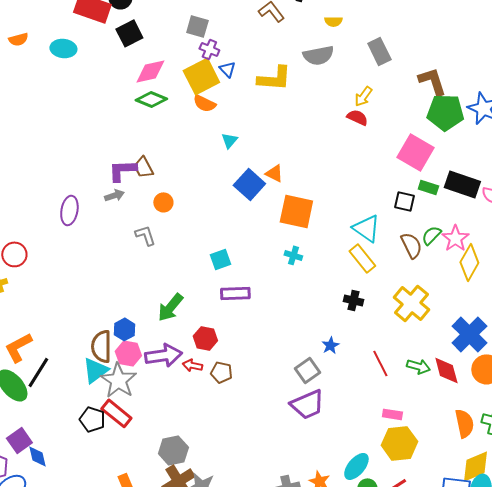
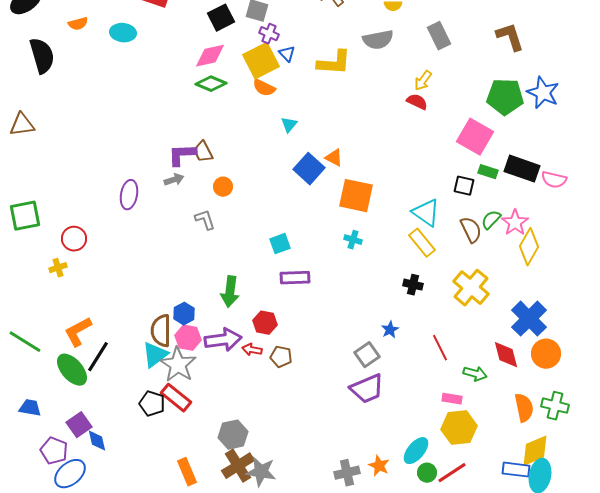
black square: (129, 33) -> (221, 18), moved
brown L-shape: (432, 81) -> (510, 37), moved
green arrow: (170, 307) -> (230, 292), turned -32
green arrow: (418, 366) -> (475, 374), moved

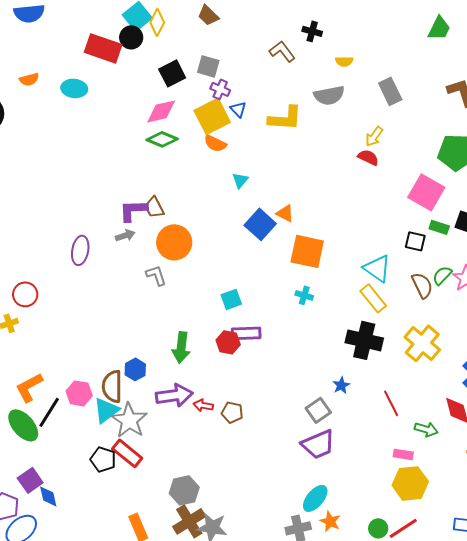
orange circle: (223, 187) -> (174, 242), size x1.8
black cross: (413, 285) -> (364, 340), size x1.8
red hexagon: (265, 323) -> (228, 342), moved
pink hexagon: (188, 338) -> (79, 393), moved
cyan ellipse: (416, 451) -> (315, 498), moved

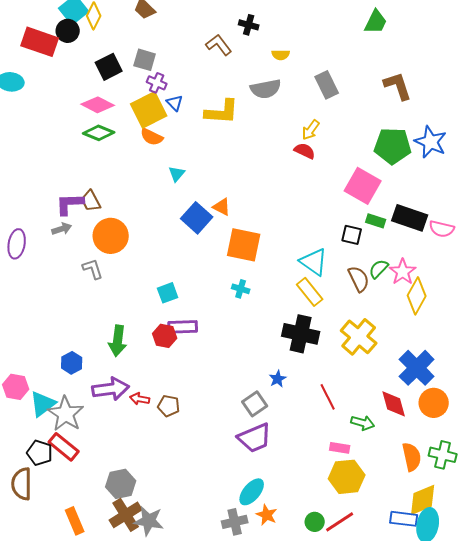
pink diamond: (161, 111) -> (98, 105), turned 40
brown semicircle: (112, 386) -> (22, 484), moved

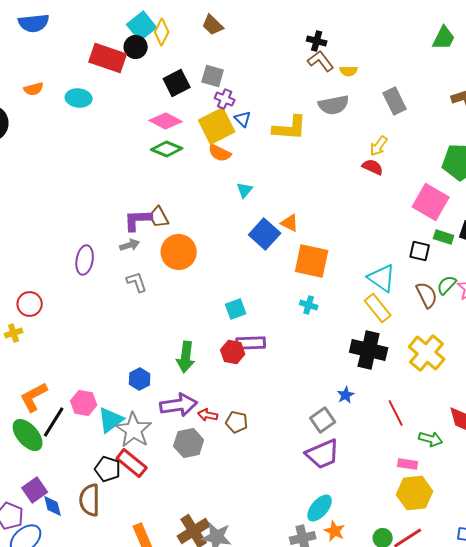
brown L-shape: (219, 45) -> (321, 61), moved
gray L-shape: (93, 269) -> (137, 282), moved
gray hexagon: (121, 484) -> (189, 443), moved

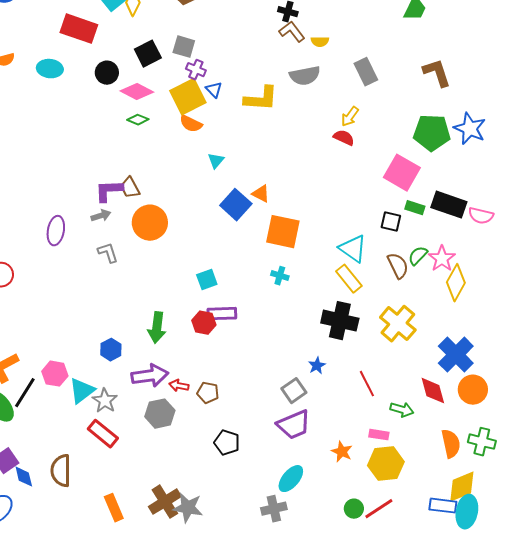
black circle: (136, 47) -> (107, 73), moved
green diamond: (167, 149) -> (138, 120), size x0.7
gray star: (134, 430) -> (105, 401), size x0.7
black pentagon: (108, 469) -> (227, 443), moved
orange star: (335, 531) -> (342, 452), moved

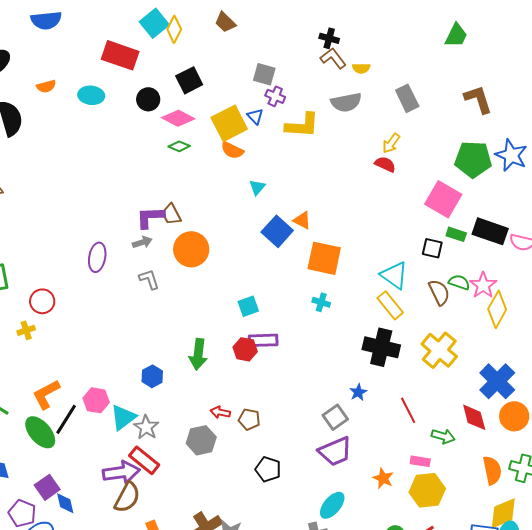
gray square: (184, 47) -> (264, 74), moved
purple cross: (196, 70) -> (275, 96), moved
green semicircle: (418, 256) -> (459, 282), turned 65
purple arrow: (150, 376) -> (121, 472), moved
brown semicircle: (61, 471) -> (127, 497), moved, turned -152

